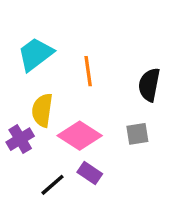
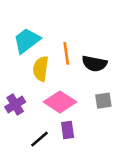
black semicircle: (149, 85) -> (94, 64), moved, turned -90
yellow semicircle: (42, 110) -> (41, 69), moved
purple rectangle: (90, 173) -> (68, 130), turned 48

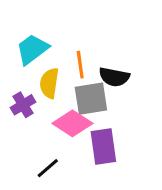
gray square: (103, 101) -> (91, 99), moved, size x1.6
purple cross: (15, 105) -> (23, 105), moved
purple rectangle: (68, 130) -> (103, 147), moved, size x1.6

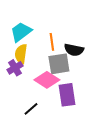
yellow semicircle: (49, 83) -> (21, 54), moved

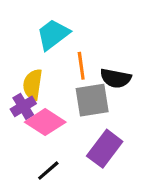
cyan trapezoid: (21, 32) -> (53, 34), moved
pink diamond: (47, 80) -> (45, 122), moved
purple rectangle: (67, 95) -> (105, 149), turned 45

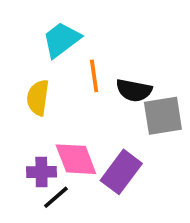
gray square: (92, 100) -> (163, 116), moved
purple cross: (23, 106) -> (41, 172), moved, turned 30
pink diamond: (45, 122) -> (76, 159), moved, turned 36

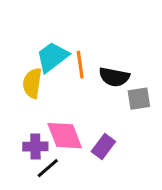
cyan trapezoid: (61, 40) -> (52, 57), moved
gray square: (163, 116) -> (139, 99), size x0.7
purple rectangle: (121, 172) -> (103, 146), size x0.7

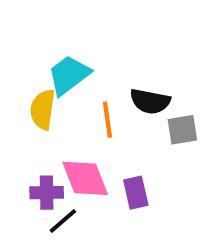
orange line: (80, 65) -> (107, 120), moved
purple rectangle: (103, 146) -> (136, 193), turned -50

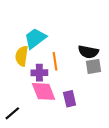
black semicircle: (150, 101) -> (88, 52), moved
purple cross: (47, 193) -> (39, 73), moved
black line: (63, 221) -> (12, 113), moved

